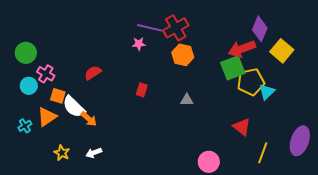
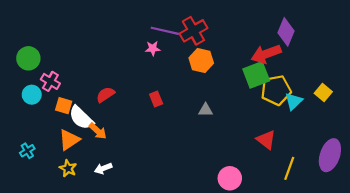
yellow square: (282, 51) -> (323, 92), moved, size x0.7
red semicircle: (93, 73) -> (105, 95), moved
red rectangle: (142, 90) -> (156, 99), turned -40
orange triangle: (47, 117) -> (69, 140), moved
cyan cross: (25, 126) -> (27, 151), moved

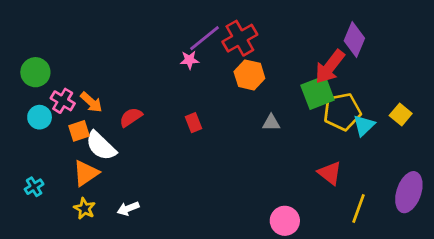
purple line: (165, 31) -> (204, 38), turned -52
red arrow: (266, 54) -> (330, 67), turned -32
orange square: (64, 106) -> (79, 131), turned -35
gray triangle: (206, 110) -> (271, 123), moved
orange arrow: (98, 131) -> (91, 102), moved

